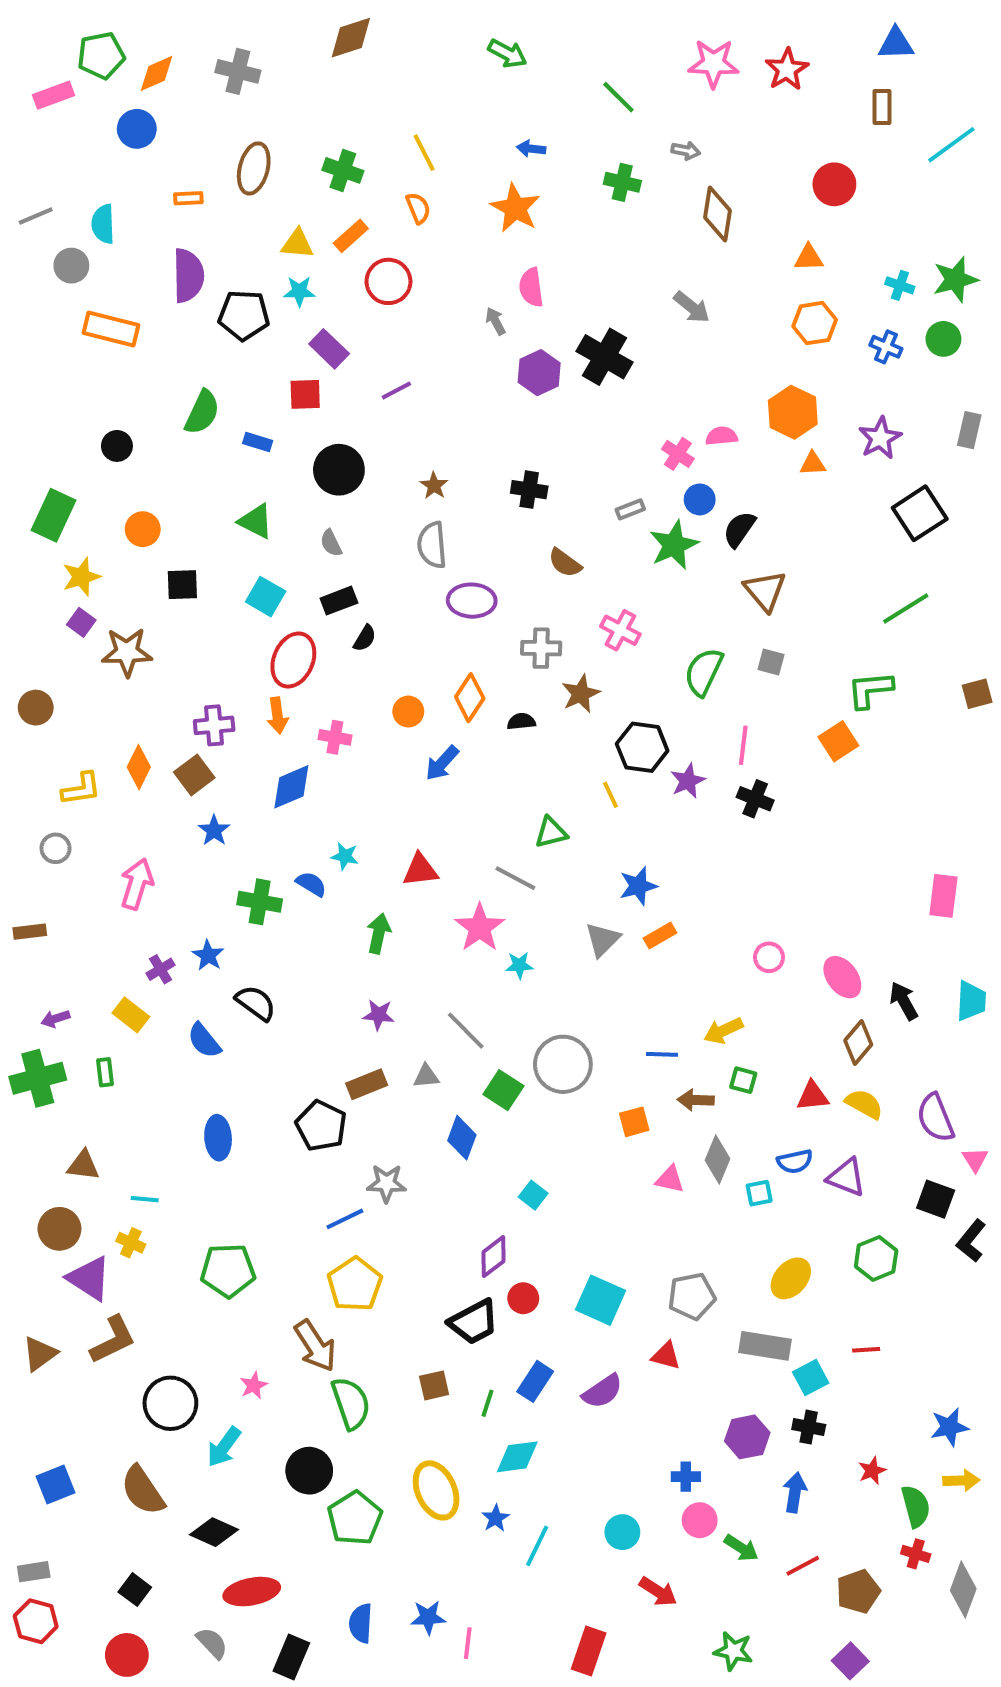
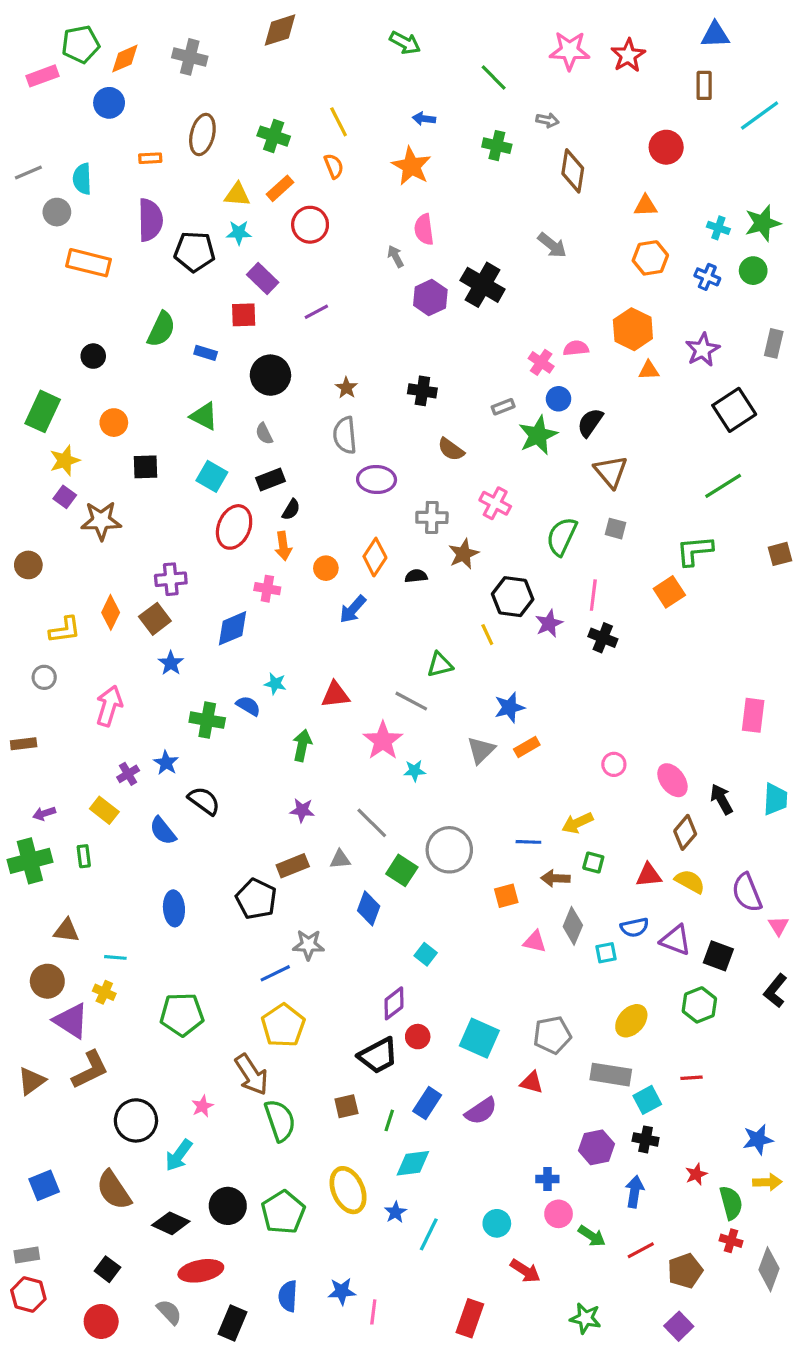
orange arrow: (277, 716) -> (283, 546), moved
black square: (936, 1199) -> (718, 956), moved
black circle: (309, 1471) -> (228, 1206), moved

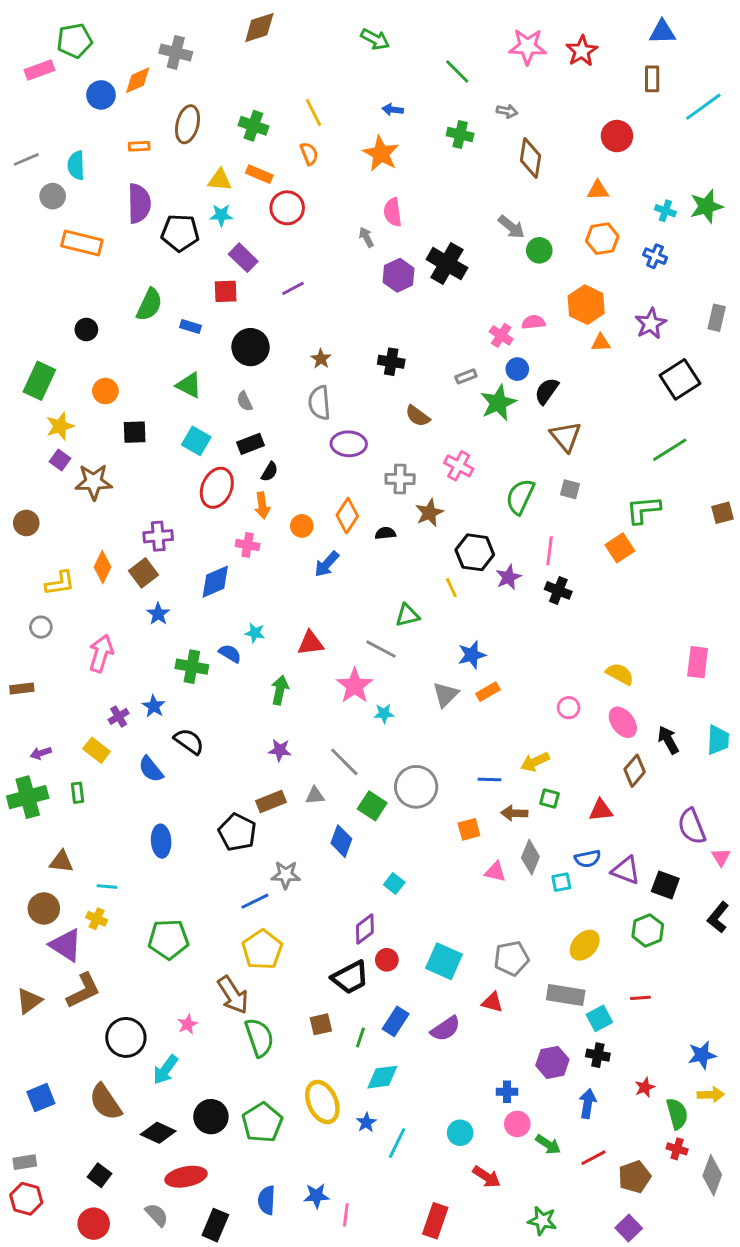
orange diamond: (125, 59) -> (138, 80), moved
orange rectangle: (280, 188) -> (259, 174), turned 65
green circle: (753, 271) -> (539, 250), moved
yellow semicircle: (690, 881) -> (620, 674), moved

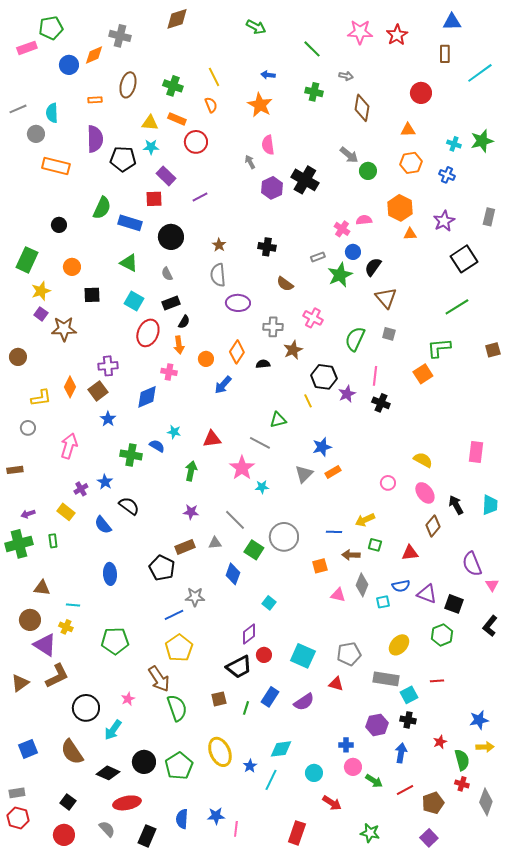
blue rectangle: (190, 327) -> (130, 223), size x1.6
cyan diamond: (382, 1077) -> (281, 749), moved

